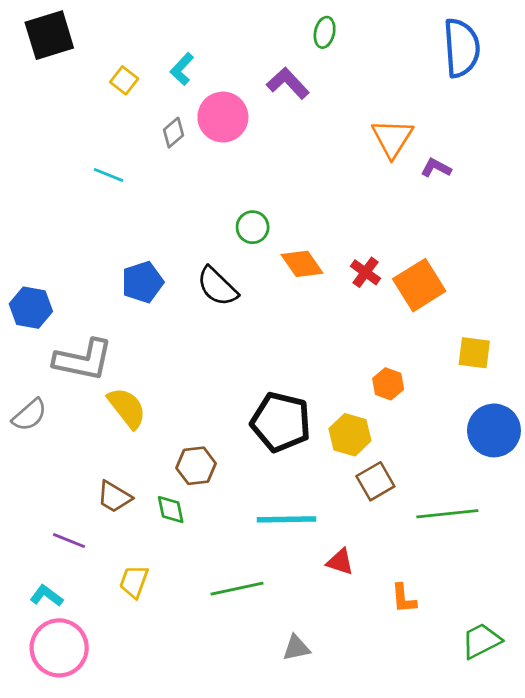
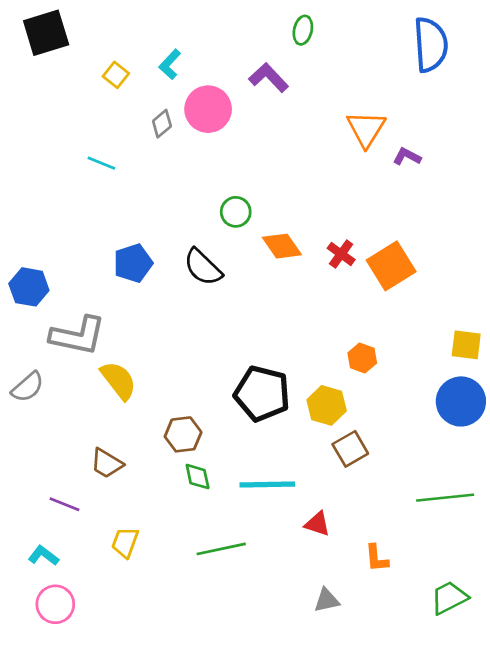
yellow square: (474, 353) -> (466, 345), moved
green diamond: (171, 510) -> (198, 477), moved
green line: (447, 514) -> (445, 498), moved
pink circle: (59, 648) -> (55, 604), size x0.7
gray triangle: (296, 648) -> (327, 600), moved

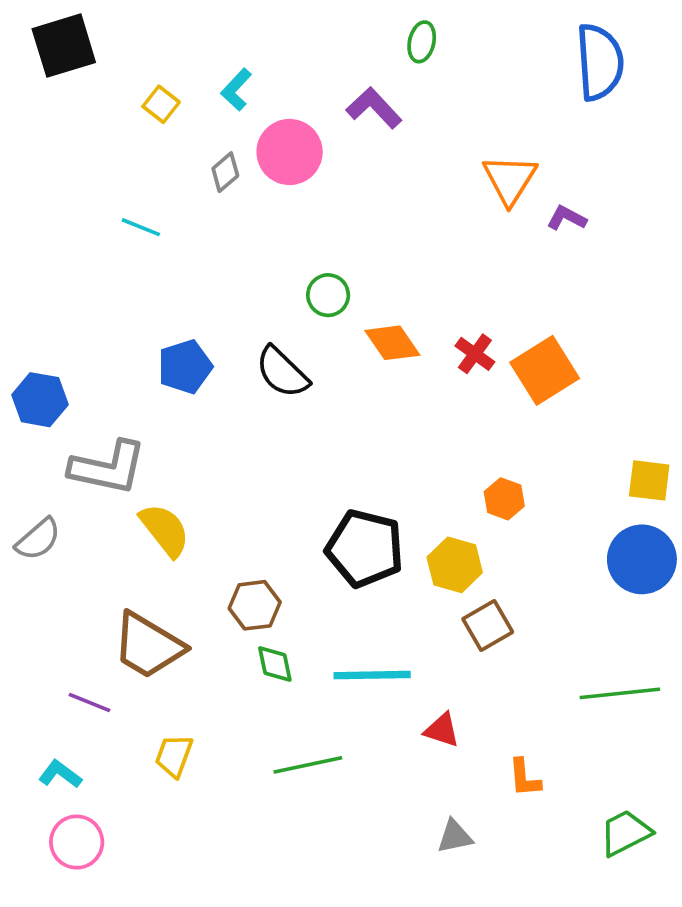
brown trapezoid: (107, 463) -> (148, 646), size x1.6

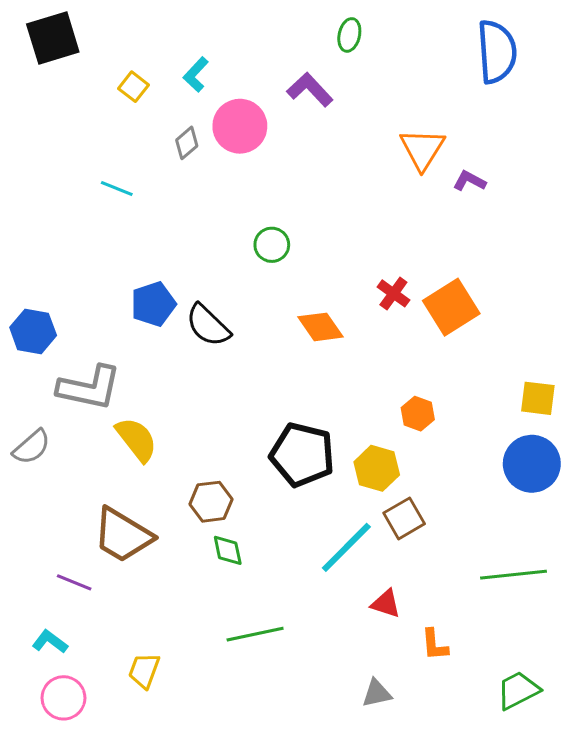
orange diamond: (392, 343) -> (320, 327), moved
black semicircle: (282, 372) -> (208, 325), moved
cyan line: (372, 675) -> (346, 547), moved, turned -44
red triangle: (442, 730) -> (386, 604), moved
yellow trapezoid: (174, 756) -> (144, 671), moved

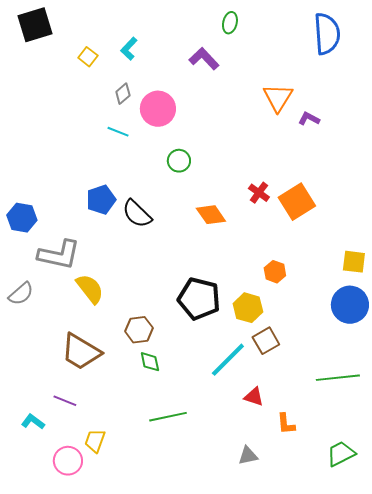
pink circle: (240, 126) -> (158, 109), moved
cyan line: (117, 189) -> (118, 132), moved
purple line: (74, 582) -> (65, 401), moved
pink circle: (63, 698) -> (68, 461), moved

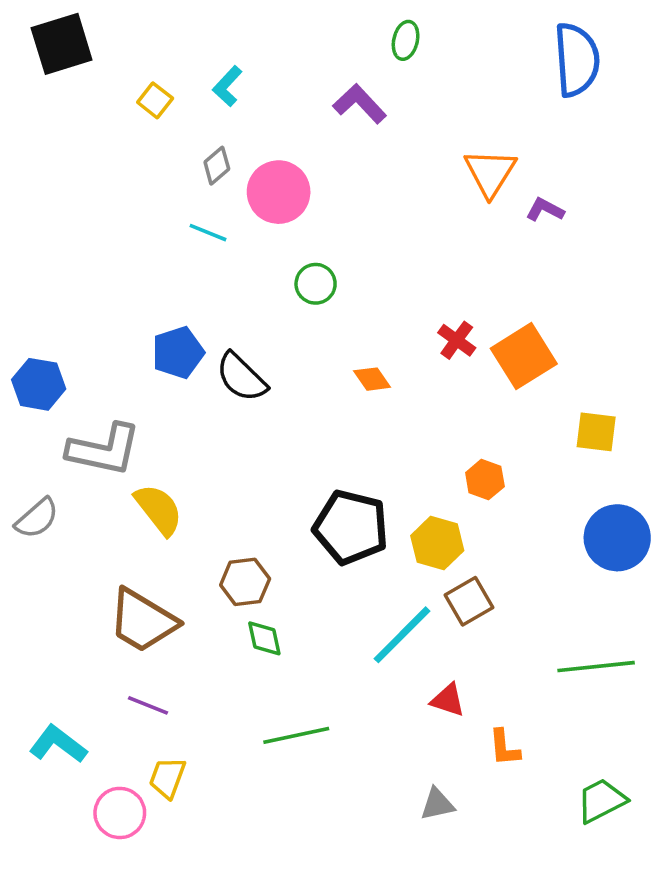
orange diamond: (211, 215) -> (372, 379), size x0.7
yellow square: (354, 262) -> (596, 432), moved
purple line: (65, 401) -> (148, 705), moved
cyan L-shape: (33, 422) -> (58, 744), size x1.4

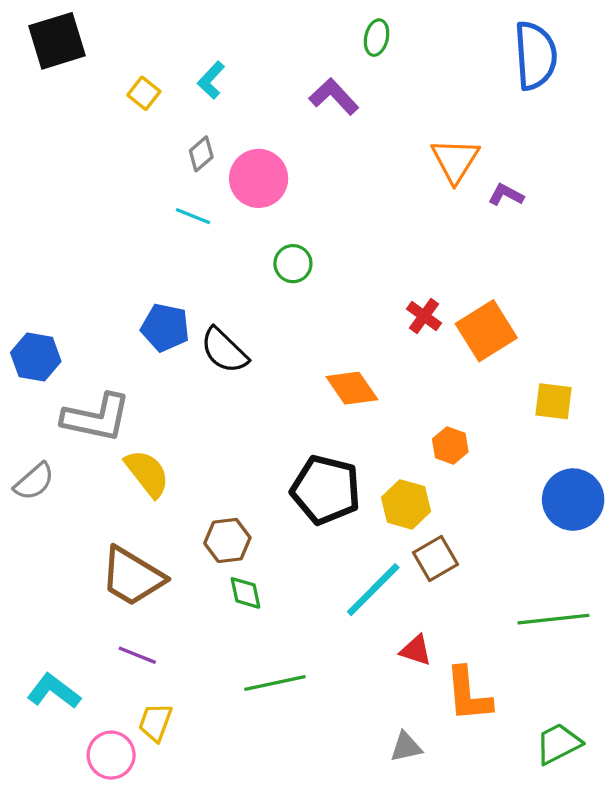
blue pentagon: (178, 353) -> (165, 328), turned 30
orange diamond: (372, 379) -> (352, 388), moved, size x1.5
orange L-shape: (504, 748) -> (468, 694), size x1.6

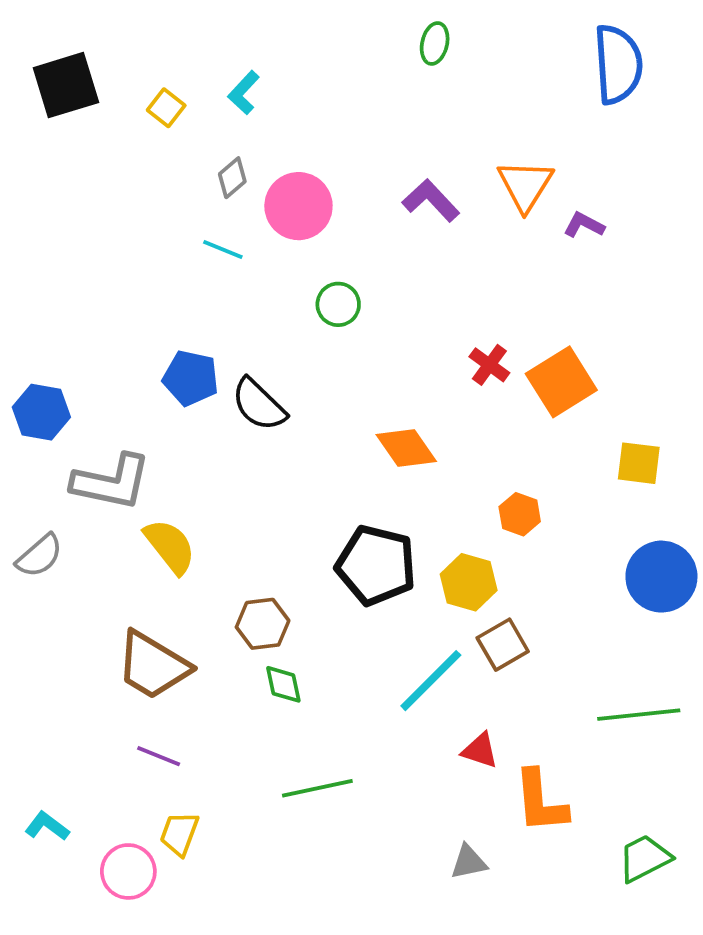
black square: (57, 41) -> (66, 85), moved
purple L-shape: (334, 97) -> (431, 200), moved
cyan L-shape: (54, 691) -> (47, 826), moved, size x0.7

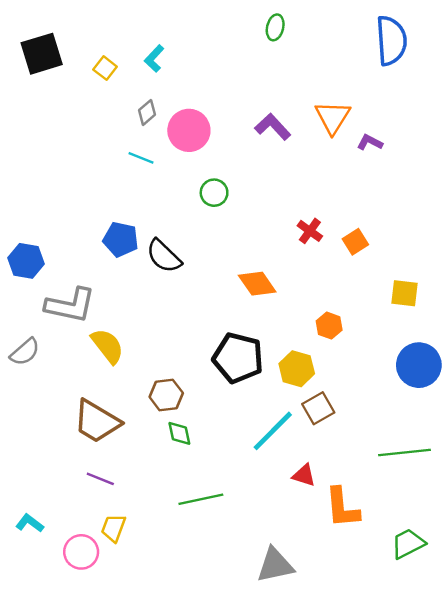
orange square: (561, 382) -> (355, 242), size x0.6
gray triangle: (469, 862) -> (275, 565), moved, size x1.6

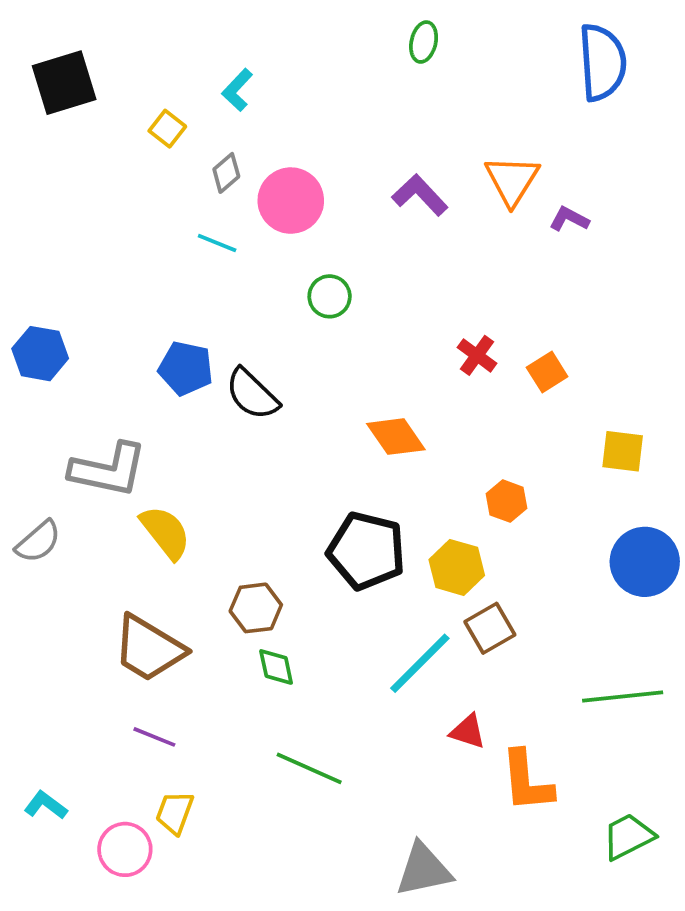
yellow square: (105, 68) -> (167, 129), moved
blue hexagon: (26, 261) -> (40, 354), moved
green line: (201, 499) -> (309, 768), turned 36

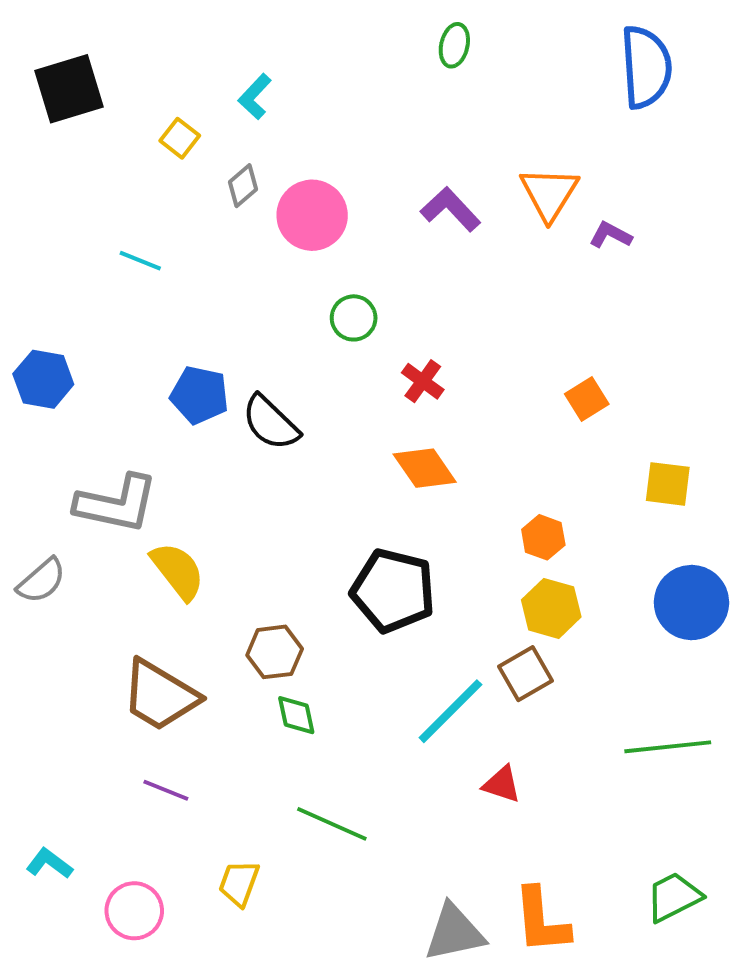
cyan line: (217, 243) -> (140, 261), moved
red cross: (477, 355) -> (423, 381), moved
yellow hexagon: (457, 567) -> (551, 608), moved
orange L-shape: (527, 781) -> (541, 921), moved
yellow trapezoid: (175, 813) -> (239, 883), moved

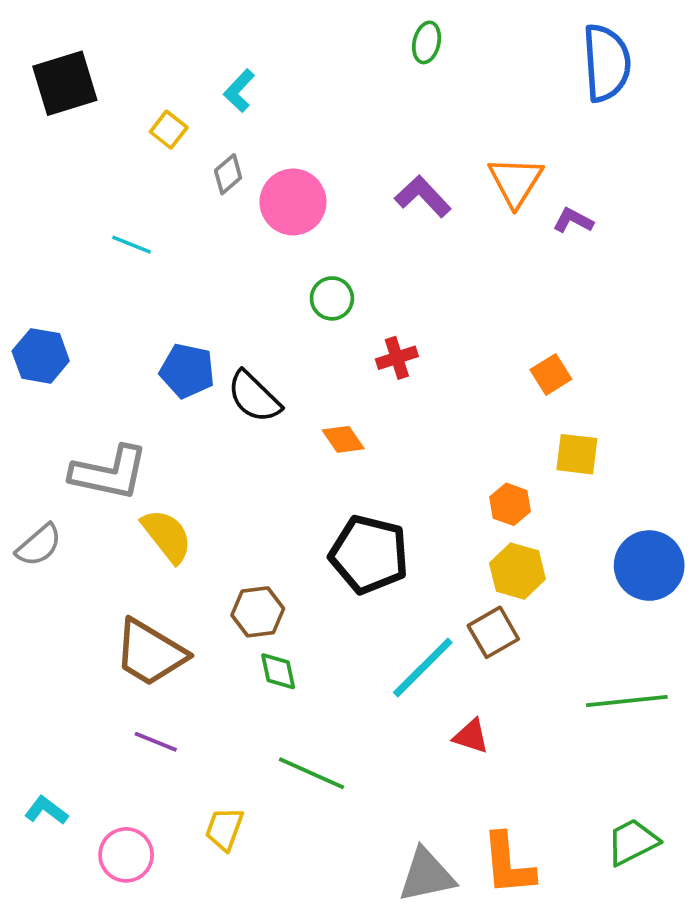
red cross: (423, 381) -> (397, 358), turned 36
orange diamond: (425, 468) -> (343, 439), moved, size x0.7
yellow square: (668, 484) -> (577, 454), moved

